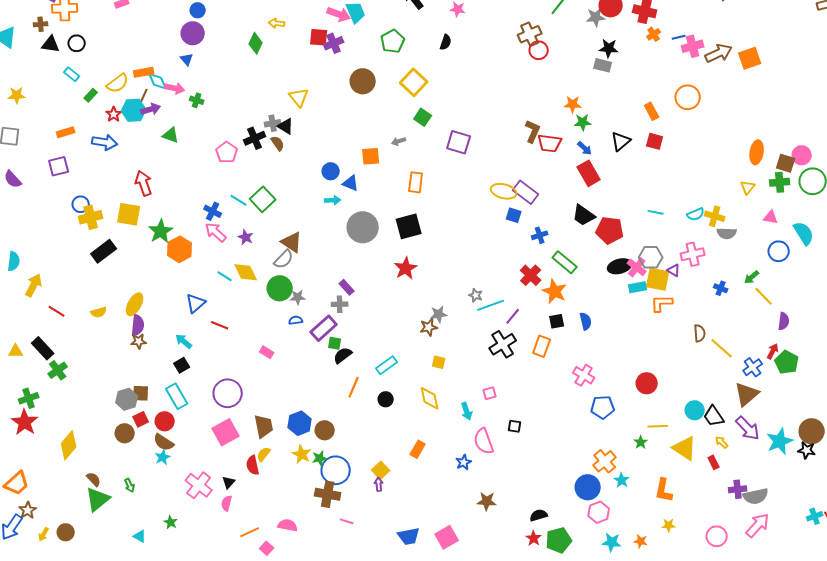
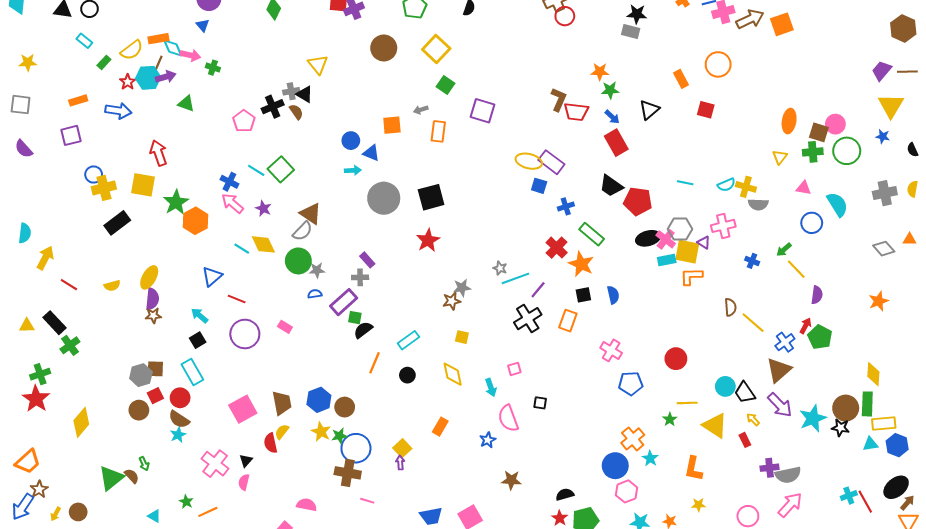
red square: (655, 141) -> (706, 110), moved
orange rectangle: (416, 182) -> (438, 131), moved
purple circle: (228, 393) -> (245, 334), moved
brown semicircle: (94, 479) -> (132, 476), moved
orange line: (250, 532) -> (208, 512), moved

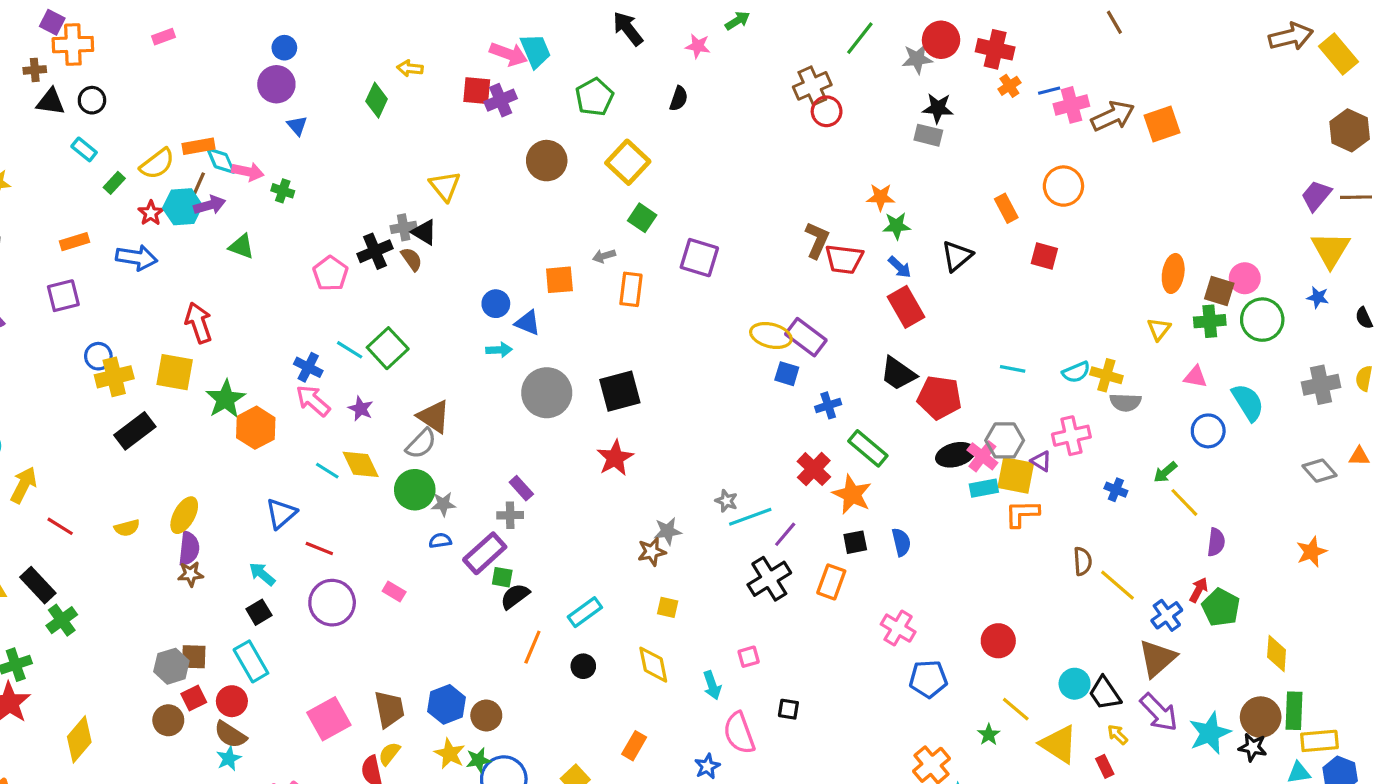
blue triangle: (203, 25) -> (297, 126), moved
yellow diamond: (873, 374) -> (1277, 653), moved
yellow line: (687, 403) -> (1016, 709), turned 42

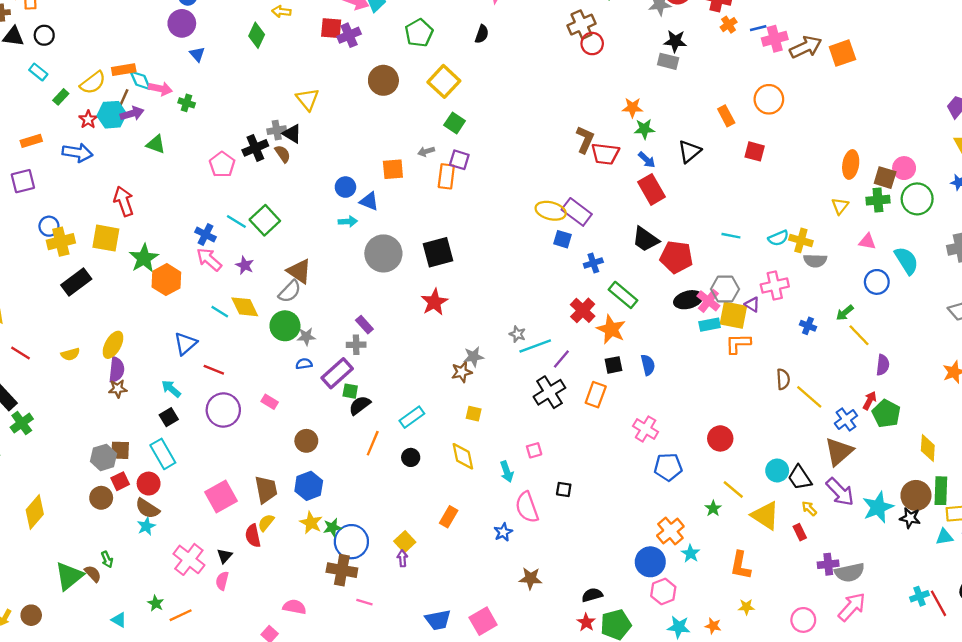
purple square: (699, 258) -> (459, 160), moved, size x0.7
brown circle: (486, 716) -> (306, 441), moved

